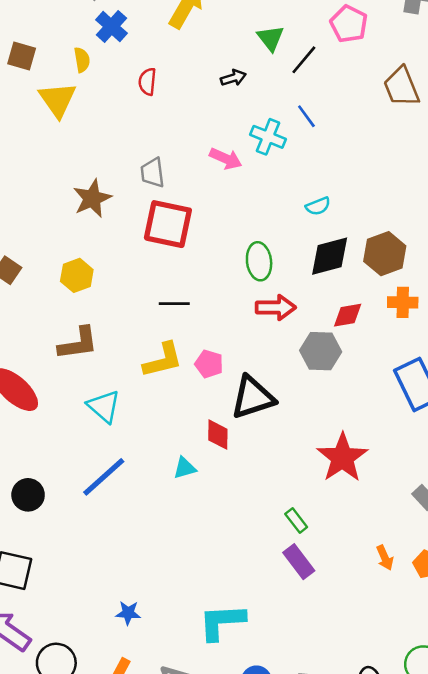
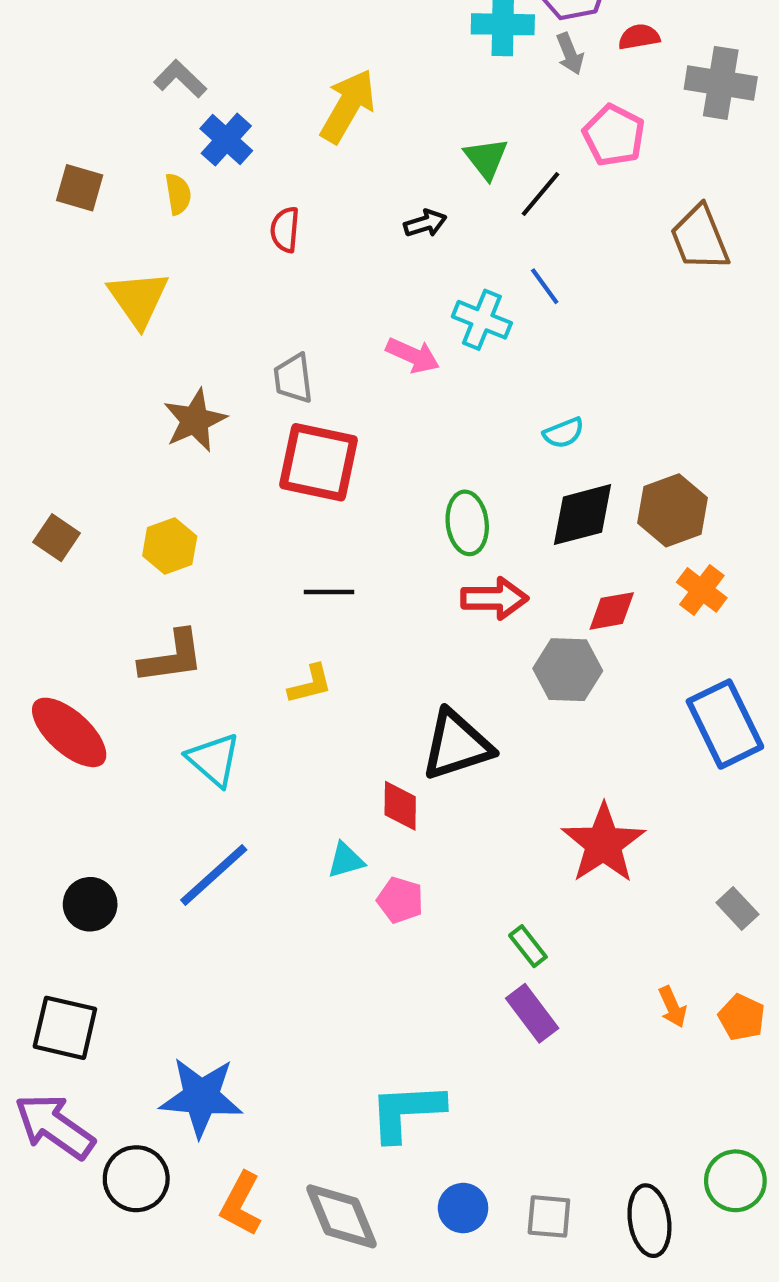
yellow triangle: (58, 100) -> (138, 299), moved
orange cross: (403, 302) -> (702, 590), turned 36
yellow L-shape: (163, 360) -> (310, 684), size x0.7
pink pentagon: (209, 364) -> (400, 900), moved
blue star: (128, 613) -> (201, 1097), moved, size x2.0

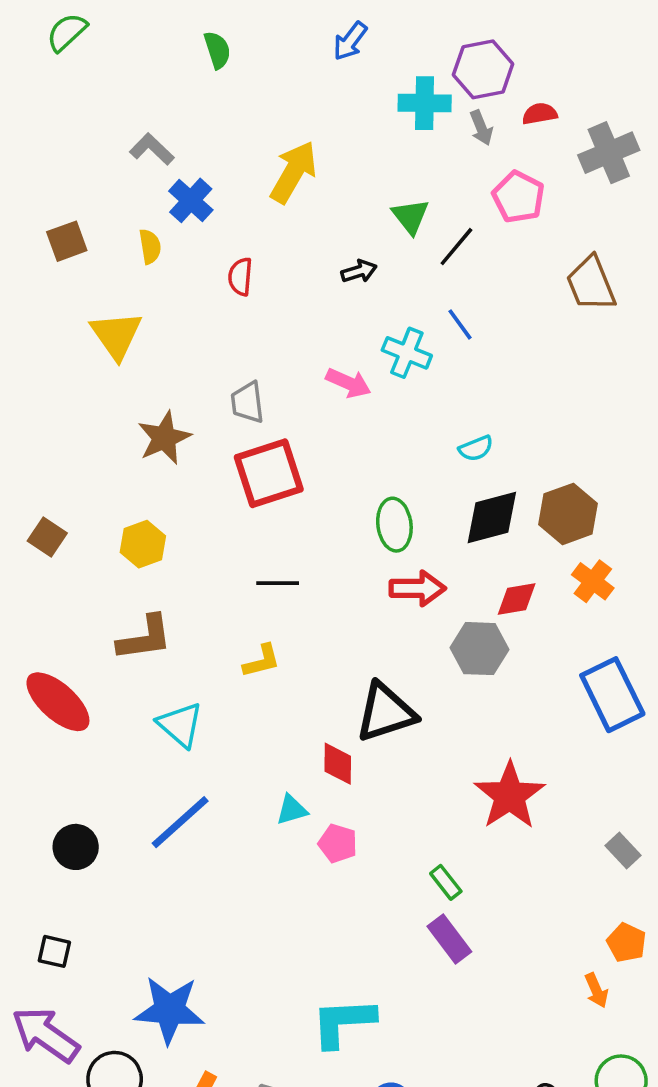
gray cross: (721, 83) -> (609, 153), turned -32
brown square: (80, 188) -> (67, 241), turned -36
red square: (318, 462) -> (269, 473), turned -30
orange arrow: (673, 1007) -> (596, 990), moved
black square: (65, 1028) -> (54, 951), size x0.6

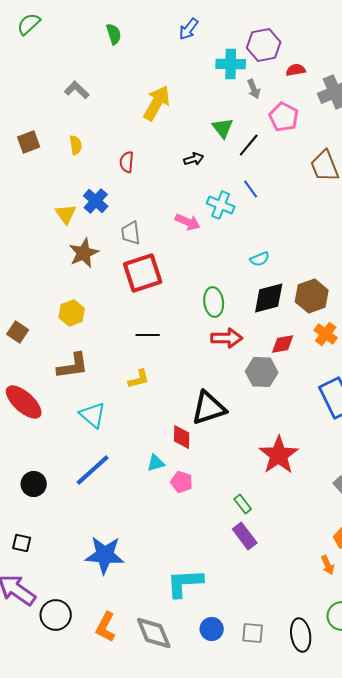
gray arrow: (481, 128) -> (254, 89), moved
blue cross: (191, 200) -> (96, 201), moved
yellow triangle: (116, 335) -> (66, 214), moved, size x0.7
brown square: (47, 537) -> (18, 332), moved
blue star: (170, 1010) -> (105, 555), moved

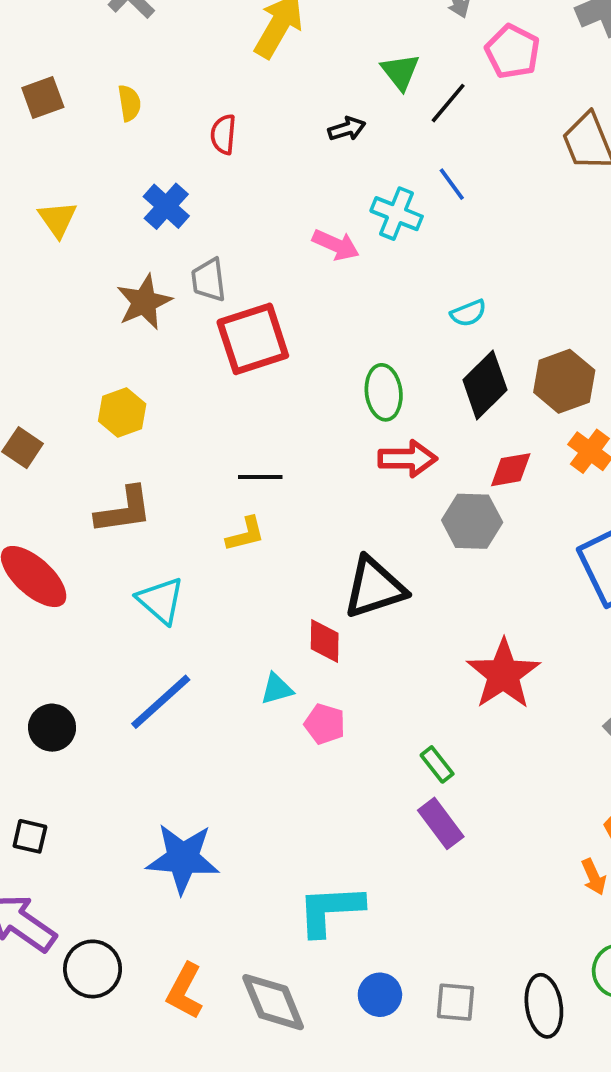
yellow triangle: (66, 214) -> (58, 219), moved
gray trapezoid: (131, 233) -> (209, 280), moved
black diamond: (269, 298) -> (485, 385), turned -30
black line: (148, 335) -> (260, 477), moved

